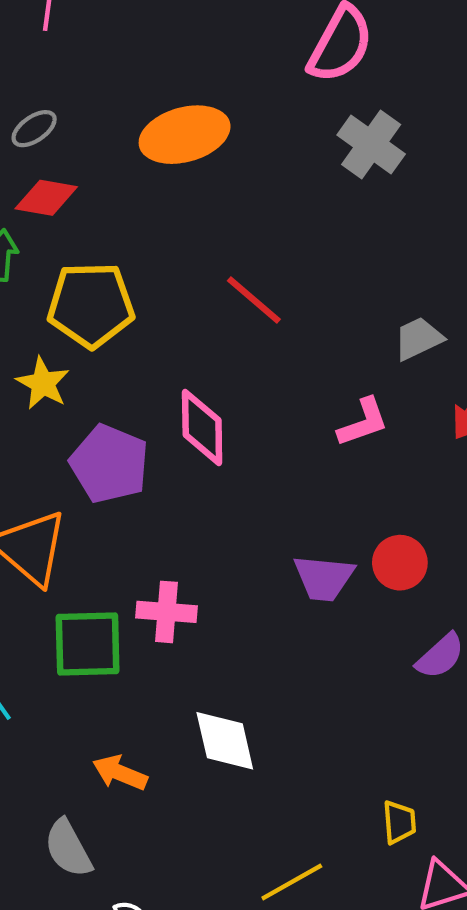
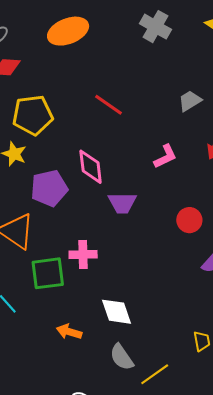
gray trapezoid: (418, 339) -> (190, 101), moved
purple pentagon: (109, 464) -> (49, 188), turned -30
purple trapezoid: (324, 578) -> (122, 203), moved
gray semicircle: (68, 848) -> (122, 357), moved

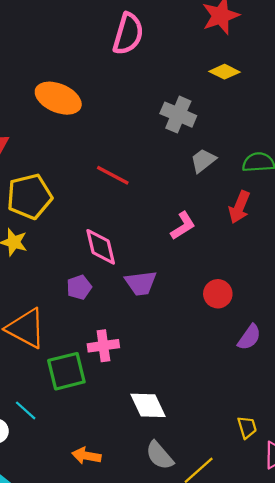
gray cross: (155, 27) -> (178, 115), moved
orange ellipse: (68, 31) -> (58, 98), turned 51
purple pentagon: (49, 188) -> (79, 287), moved, size x0.6
orange arrow: (69, 332) -> (86, 456), moved

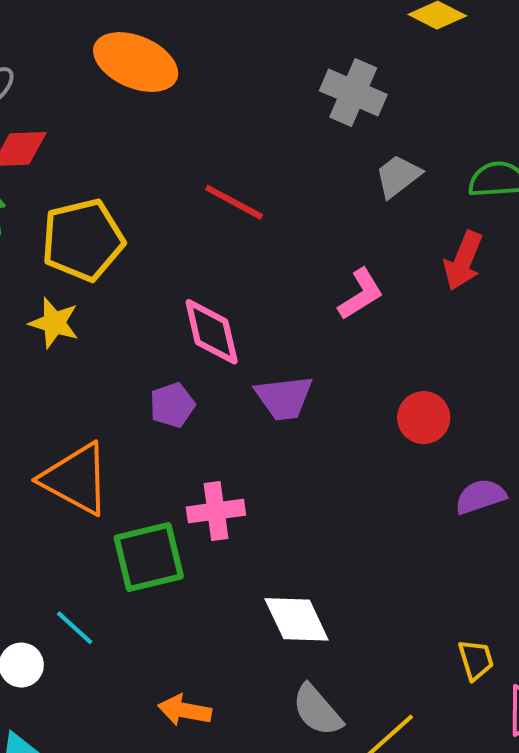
purple semicircle: (249, 337) -> (480, 497), turned -144

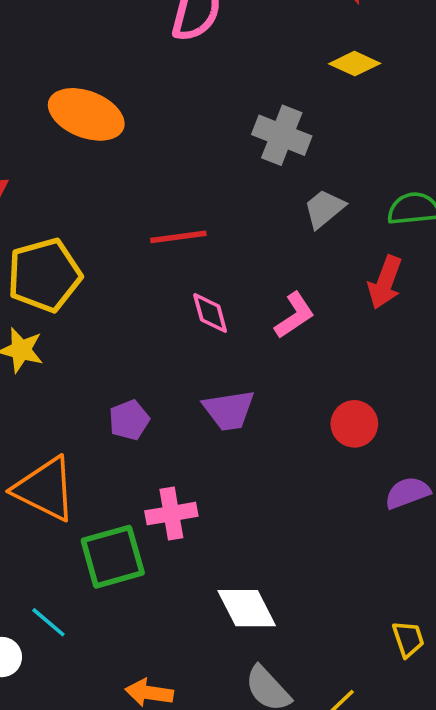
red line: (234, 202) -> (178, 237), turned -34
pink diamond: (212, 332) -> (210, 313), moved, size x0.7

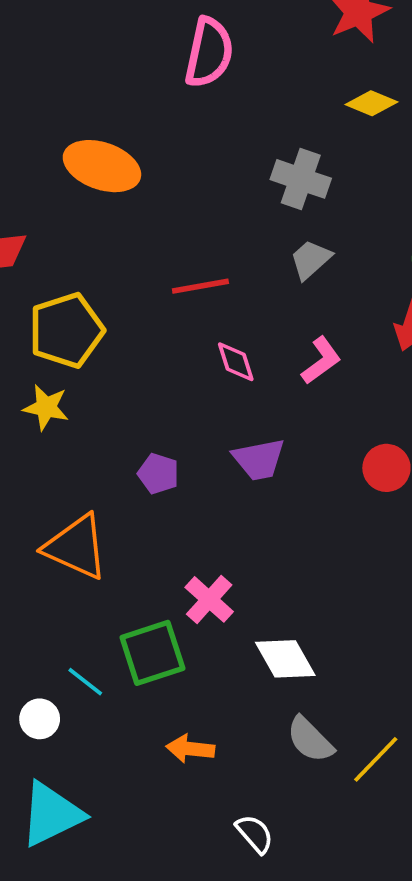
gray trapezoid: (324, 209) -> (311, 260), moved
purple pentagon: (129, 420) -> (158, 474), turned -30
pink cross: (171, 514) -> (209, 599), moved, turned -36
green square: (113, 557) -> (152, 653), moved

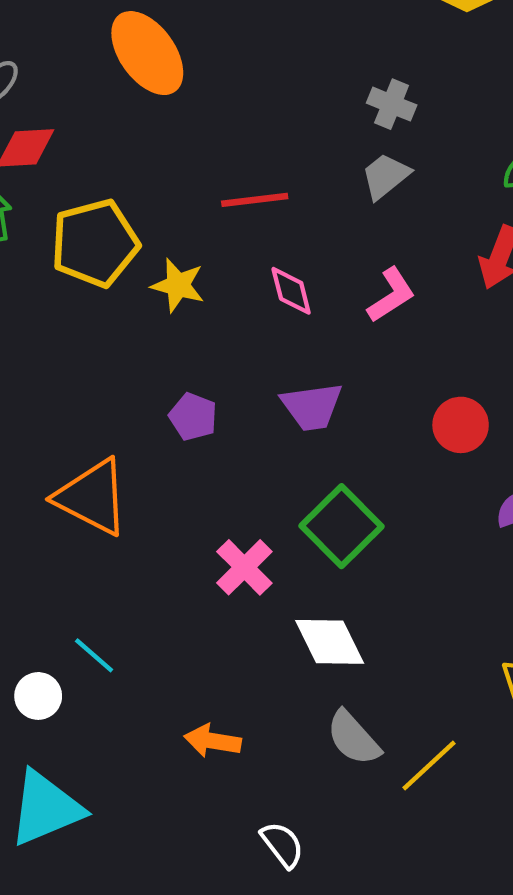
orange ellipse: (102, 166) -> (147, 53), turned 32
gray cross: (301, 179) -> (392, 104), moved, size x0.7
yellow star: (46, 407) -> (178, 285), moved
green square: (152, 653) -> (341, 526), moved, turned -30

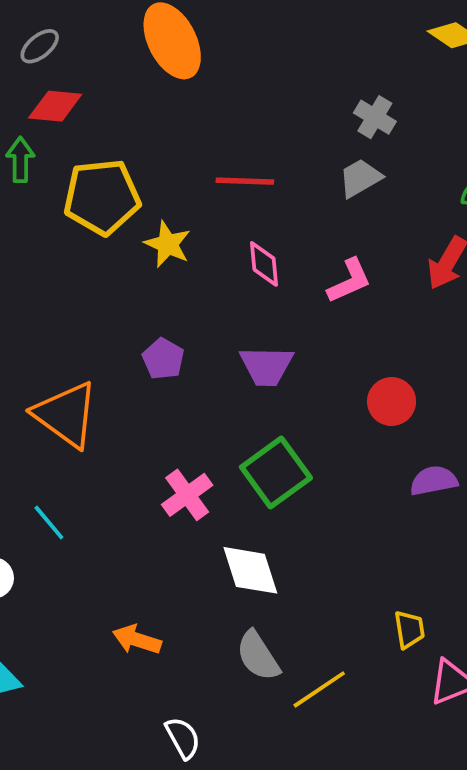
cyan line: (94, 655) -> (49, 522), moved

